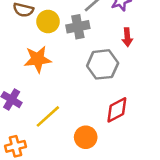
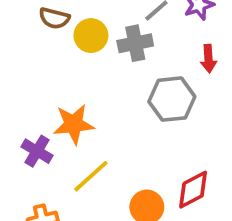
orange star: (38, 59) -> (74, 124), moved
red diamond: (117, 110) -> (193, 190), moved

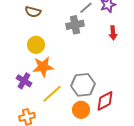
yellow circle: (91, 36) -> (36, 45), moved
gray hexagon: (172, 99) -> (83, 85), moved

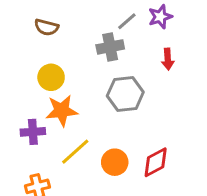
purple cross: (24, 81) -> (33, 132), turned -35
gray hexagon: (83, 85) -> (125, 94), moved
orange circle: (81, 110) -> (115, 162), moved

